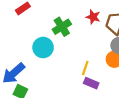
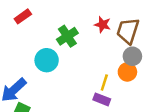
yellow line: (85, 68) -> (104, 83), moved

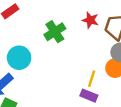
cyan circle: (47, 60) -> (19, 58), moved

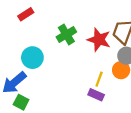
red star: (90, 20) -> (99, 40), moved, size x1.5

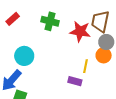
green cross: (66, 34) -> (50, 21), moved, turned -36
purple rectangle: (96, 95) -> (75, 81), moved

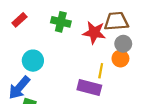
brown trapezoid: (100, 21) -> (116, 21), turned 75
purple rectangle: (75, 81) -> (89, 88), size x1.5

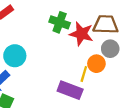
green cross: (61, 22) -> (60, 22), moved
orange circle: (120, 59) -> (96, 64), moved

